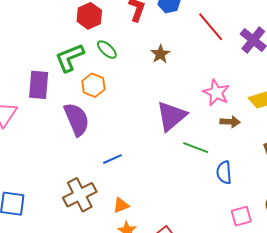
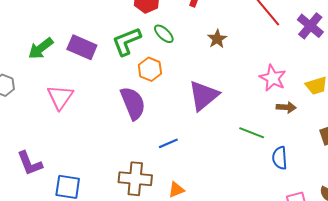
purple rectangle: (39, 85) -> (82, 47), moved, turned -72
purple triangle: (171, 116) -> (204, 96), moved
brown cross: (80, 195) -> (135, 179), turned 32

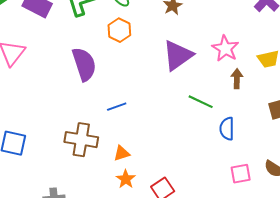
orange hexagon: (150, 69) -> (119, 30), moved
purple triangle: (204, 96) -> (178, 55), moved
brown arrow: (286, 107) -> (237, 79), turned -96

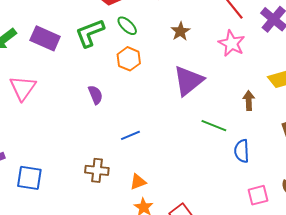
pink star: (225, 48) -> (232, 43), moved
purple semicircle: (84, 64) -> (95, 95), size x0.6
brown cross: (81, 140) -> (97, 170), size x0.7

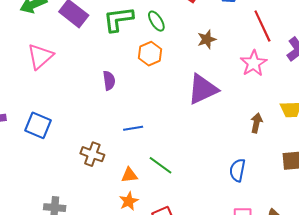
green line: (214, 126) -> (161, 165), moved
blue square: (29, 178) -> (38, 125), moved

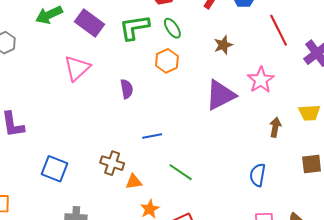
pink triangle: (40, 56) -> (77, 68), moved
pink star: (254, 63) -> (261, 80), moved
blue square: (38, 125) -> (55, 169), moved
orange triangle: (129, 175) -> (134, 182), moved

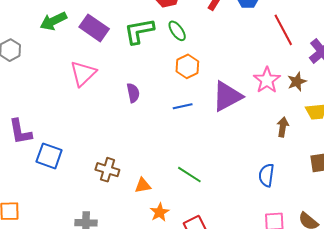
brown star: (223, 45) -> (297, 82), moved
orange hexagon: (167, 61) -> (187, 66), moved
blue line: (152, 136) -> (183, 106), moved
brown cross: (112, 163) -> (107, 170), moved
blue square: (55, 169) -> (49, 156), moved

